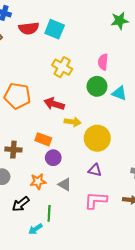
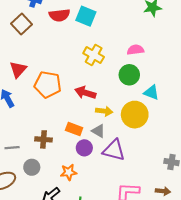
pink semicircle: (103, 62) -> (135, 50), turned 77
cyan triangle: (119, 93) -> (151, 92), moved
yellow circle: (97, 138) -> (135, 115), moved
purple triangle: (95, 170) -> (114, 150), moved, size x1.6
gray triangle: (65, 185) -> (98, 131), moved

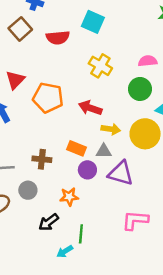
red semicircle: (59, 15) -> (58, 38), moved
gray triangle: (98, 131) -> (104, 151), turned -32

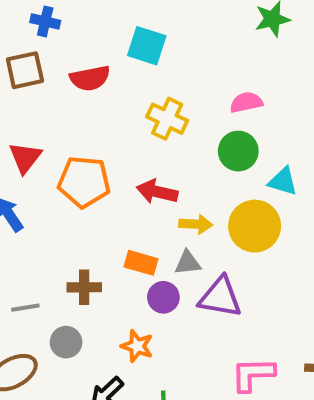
brown square: (20, 29) -> (25, 70), turned 35
orange star: (69, 197) -> (137, 346), turned 30

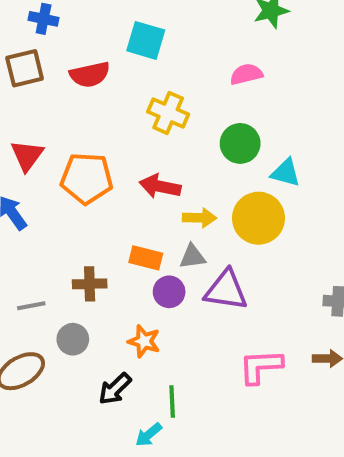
pink semicircle: (246, 102) -> (246, 74), moved

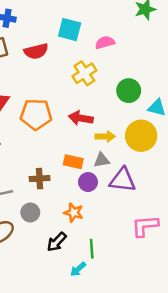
pink semicircle: (246, 74) -> (105, 42), moved
yellow cross: (168, 113) -> (84, 73), turned 35

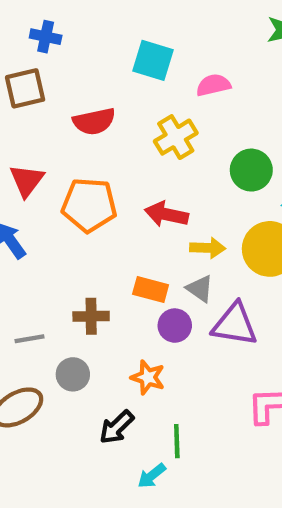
red semicircle: (36, 51) -> (94, 121), moved
gray triangle: (102, 160) -> (200, 289), turned 42

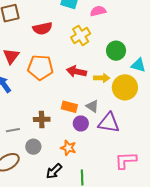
yellow arrow: (208, 248) -> (102, 78), moved

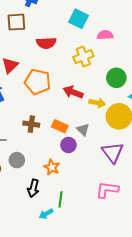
brown cross: (42, 119) -> (31, 124), moved
purple triangle: (109, 123) -> (113, 152), moved, turned 35
black arrow: (54, 171) -> (33, 188), turned -42

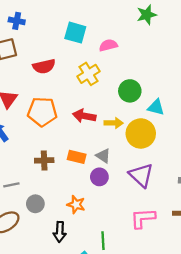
purple circle: (68, 145) -> (99, 177), moved
green line: (60, 199) -> (103, 241), moved

